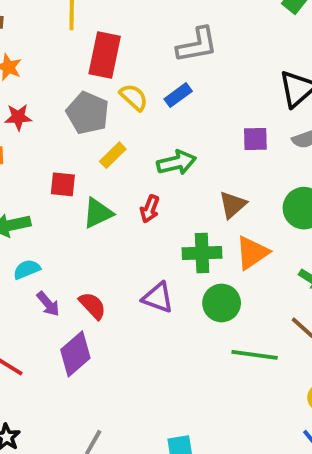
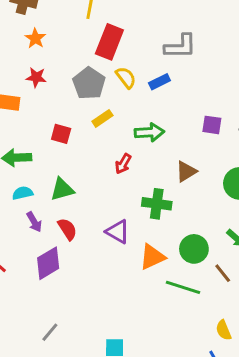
green triangle: (98, 213) -> (62, 189), moved
orange triangle: (252, 253) -> (152, 257), moved
green circle: (222, 303) -> (194, 249), moved

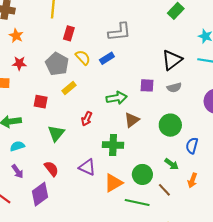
red rectangle: (109, 42) -> (69, 33), size x0.6
green arrow: (149, 132) -> (117, 98), moved
green triangle: (62, 189) -> (56, 133), moved, turned -30
purple arrow: (34, 222) -> (18, 171), moved

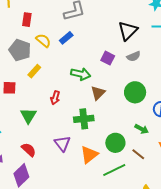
purple square: (147, 85) -> (108, 58), turned 32
green arrow: (117, 98) -> (81, 74), turned 30
purple triangle: (87, 167) -> (62, 143), turned 36
green line: (137, 202) -> (114, 170), turned -30

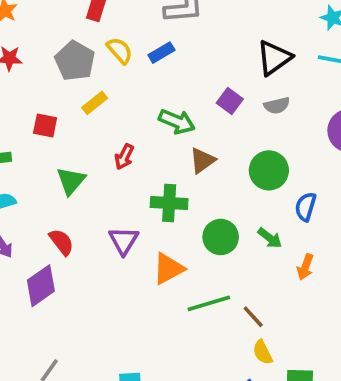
green circle: (115, 143) -> (221, 237), moved
brown line: (138, 154) -> (253, 317), moved

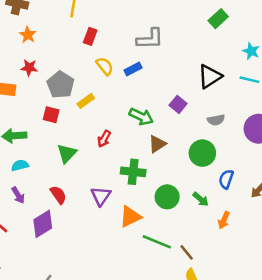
gray pentagon: (75, 61) -> (61, 85), moved
gray semicircle: (277, 105) -> (216, 120), moved
green line: (209, 303) -> (157, 242), turned 36

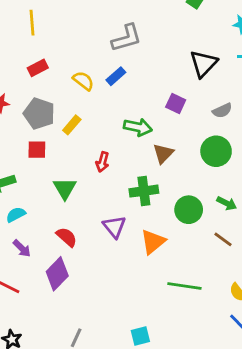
red rectangle: (90, 36) -> (38, 68), moved, turned 56
green line: (157, 242) -> (184, 286), moved
brown line: (187, 252) -> (223, 239), moved

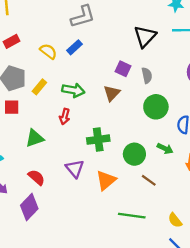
gray semicircle: (222, 111) -> (147, 75), moved, turned -77
green arrow: (138, 127) -> (73, 90), moved
brown triangle: (163, 153) -> (112, 93), moved
green triangle: (65, 188) -> (35, 138), turned 42
brown line: (223, 239) -> (149, 180), moved

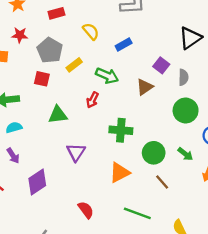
blue rectangle: (75, 47) -> (124, 45), moved
purple triangle: (75, 169) -> (76, 152), moved
red semicircle: (36, 177) -> (86, 210), moved

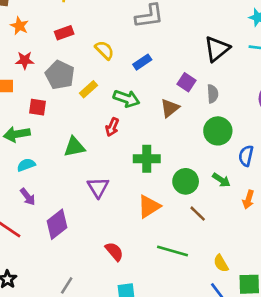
red square: (42, 79) -> (38, 107), moved

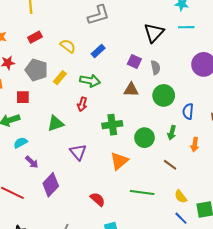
brown triangle: (170, 108) -> (131, 90), moved, turned 49
green arrow: (221, 180) -> (172, 133), turned 80
purple arrow: (28, 197) -> (32, 162), moved
brown line: (198, 214) -> (170, 165), moved

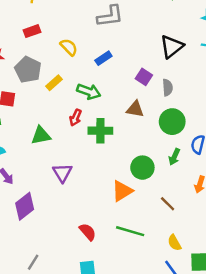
green cross: (112, 125) -> (100, 131), moved
green arrow: (172, 133) -> (174, 157), moved
orange triangle: (119, 161) -> (122, 191), moved
red semicircle: (98, 199) -> (88, 232), moved

